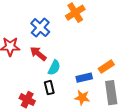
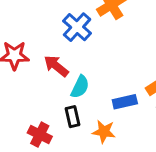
blue cross: (40, 28) -> (77, 27), moved
orange star: (82, 98) -> (104, 132), moved

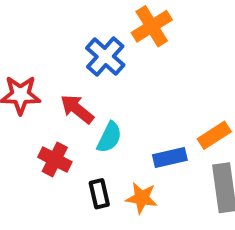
black rectangle: (73, 117) -> (99, 194), moved
red cross: (40, 135) -> (55, 159), moved

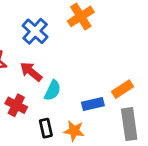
blue cross: (105, 57) -> (35, 31), moved

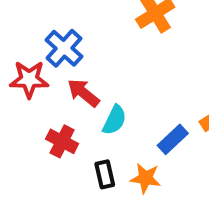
blue cross: (35, 31) -> (64, 48), moved
blue rectangle: (93, 104) -> (173, 139), turned -30

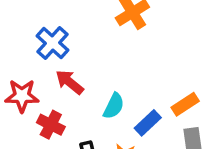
red star: (29, 79) -> (22, 96), moved
cyan semicircle: (114, 120) -> (114, 106), moved

